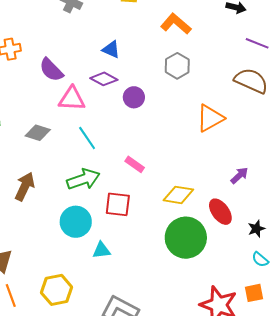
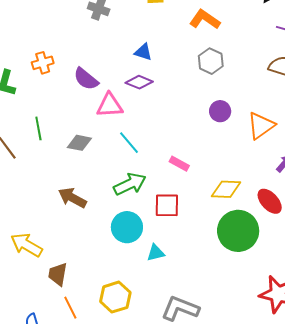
purple circle: (134, 97) -> (220, 111), moved
orange triangle: (210, 118) -> (261, 126), moved
brown arrow: (25, 187) -> (72, 198), turned -80

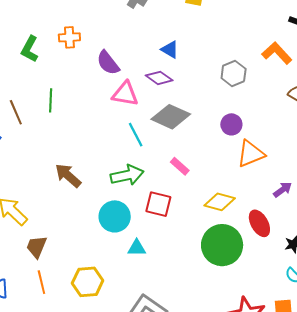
orange L-shape: (205, 19) -> (277, 53), moved
orange triangle: (261, 126) -> (251, 154), moved
gray diamond: (79, 143) -> (171, 117), moved, size x1.5

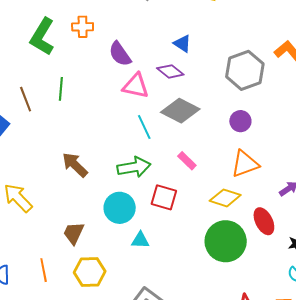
green L-shape: (30, 49) -> (42, 37), size x1.4
gray hexagon: (234, 73) -> (245, 70), size x1.5
orange triangle: (251, 154) -> (245, 164), moved
brown trapezoid: (37, 247) -> (74, 233), moved

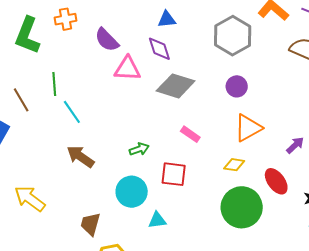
blue triangle: (182, 44) -> (167, 19), turned -30
purple diamond: (170, 71) -> (159, 49), turned 44
cyan line: (144, 127) -> (72, 112), moved
green arrow: (134, 167) -> (139, 149), size x0.6
yellow diamond: (225, 198) -> (234, 165), size x0.7

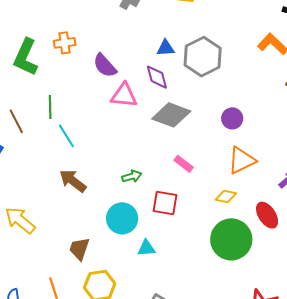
gray hexagon: (233, 36) -> (203, 57), moved

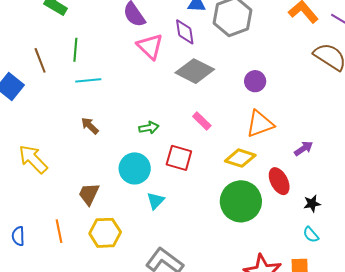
pink triangle: (124, 95) -> (150, 46), turned 32
cyan line: (66, 136) -> (88, 80), turned -70
brown arrow: (73, 181) -> (90, 126), size x0.7
yellow diamond: (226, 196) -> (240, 158), size x1.4
cyan triangle: (146, 248) -> (156, 201), turned -48

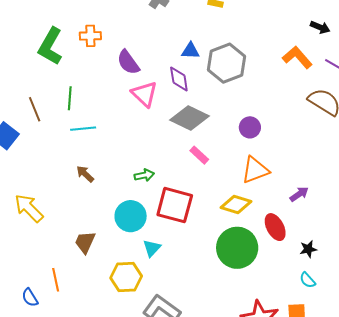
pink rectangle: (202, 121) -> (199, 155), moved
red square: (179, 158) -> (175, 205), size x1.4
yellow hexagon: (105, 233) -> (126, 277), moved
blue semicircle: (18, 236) -> (30, 298), moved, turned -30

